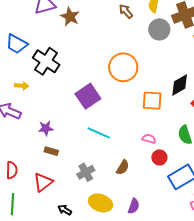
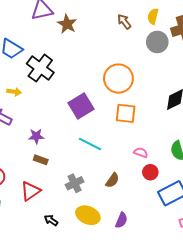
orange square: (152, 101) -> (126, 113), moved

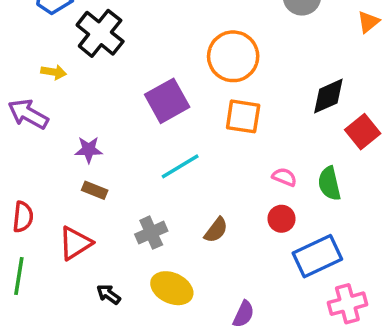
cyan line: (90, 144) -> (180, 166), turned -60
pink semicircle: (141, 153) -> (284, 177), moved
purple semicircle: (121, 220) -> (244, 314), moved

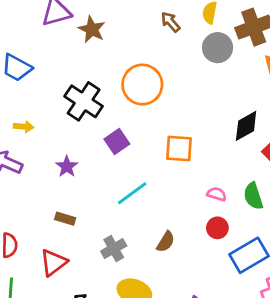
black cross: (100, 33) -> (84, 101), moved
orange circle: (233, 56) -> (142, 85), moved
purple square: (167, 101) -> (117, 141), size x0.7
purple star: (89, 150) -> (67, 167), moved, turned -30

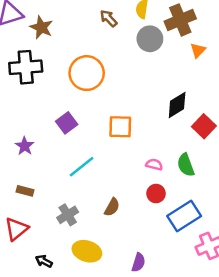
black cross: (84, 101) -> (26, 67), moved, turned -36

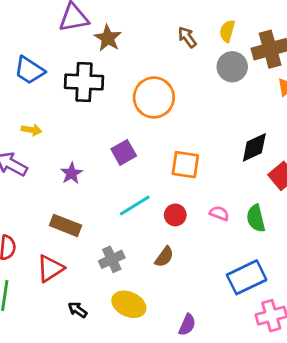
brown rectangle: (25, 191) -> (66, 225), size x1.5
red circle: (156, 194) -> (175, 215), moved

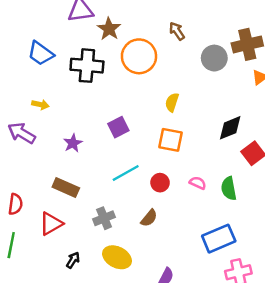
yellow semicircle: (227, 31) -> (172, 102), moved
orange circle: (154, 98) -> (139, 56), moved
black arrow: (78, 310) -> (73, 260), turned 84

